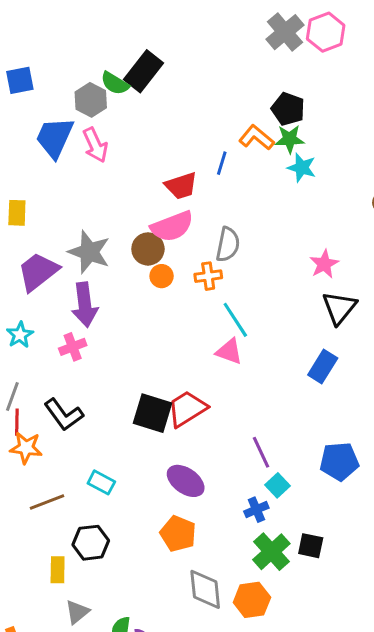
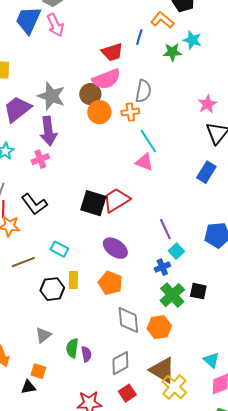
green star: (290, 139) -> (172, 52), moved
orange circle: (162, 276) -> (99, 112), size x1.5
yellow rectangle: (58, 570) -> (73, 280), moved

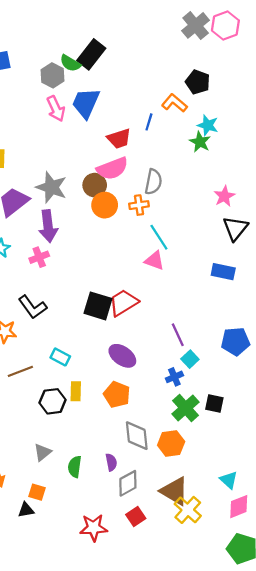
blue trapezoid: (28, 20) -> (86, 103), moved
green star: (172, 52) -> (200, 142), moved, turned 30
blue rectangle: (206, 172) -> (223, 272), turned 70
purple semicircle: (86, 354) -> (111, 462), moved

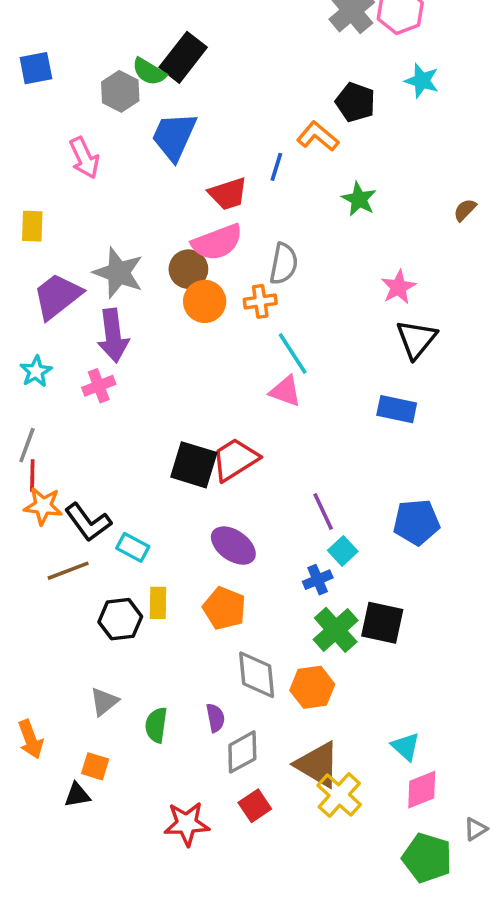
pink arrow: (56, 109) -> (84, 158), moved
cyan star: (208, 125) -> (422, 81), moved
black L-shape: (33, 307) -> (88, 522), moved
black square: (214, 403) -> (382, 623), size x1.4

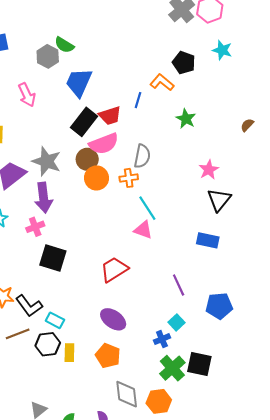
black rectangle: (183, 57) -> (84, 122), moved
black square: (194, 465) -> (53, 258), moved
purple line: (323, 511) -> (179, 285), moved
black hexagon: (120, 619) -> (48, 344), moved

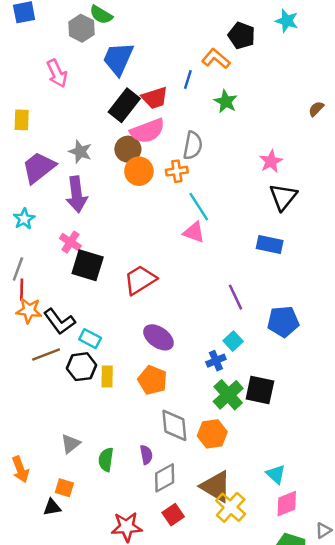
green star: (186, 119) -> (226, 102), moved
gray star: (47, 161) -> (80, 152), size x0.7
pink cross: (35, 227) -> (70, 242), moved, turned -36
red trapezoid: (114, 269) -> (140, 280), moved

